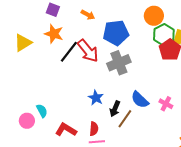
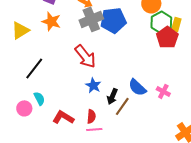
red arrow: (88, 51) -> (85, 56), moved
black line: (69, 52) -> (34, 68), moved
gray cross: (119, 63) -> (91, 19), moved

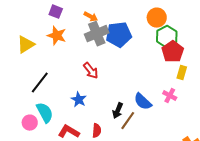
yellow rectangle: (176, 24) -> (182, 73), moved
red arrow: (85, 56) -> (91, 71), size x0.7
blue star: (93, 85) -> (79, 100), moved
pink cross: (163, 91) -> (170, 96), moved
cyan semicircle: (39, 98) -> (45, 113), size x1.5

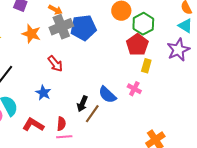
orange star: (57, 36) -> (31, 34), moved
green hexagon: (167, 37) -> (143, 24), moved

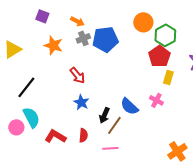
gray cross: (61, 27) -> (83, 38), size x0.6
blue star: (43, 93) -> (81, 102), moved
pink line: (64, 137) -> (110, 148), moved

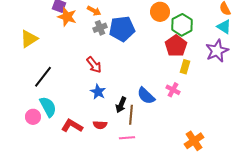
orange star: (53, 45) -> (67, 17), moved
brown line: (114, 125) -> (131, 115), turned -30
red semicircle: (83, 135) -> (100, 125), turned 88

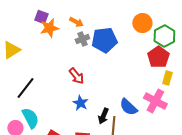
orange star: (67, 17) -> (49, 28), turned -30
pink cross: (173, 90) -> (155, 101), size x1.6

